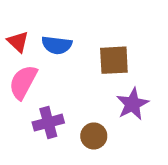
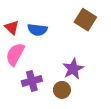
brown square: (114, 60) -> (85, 20), moved, turned 35
purple star: (132, 104) -> (73, 69), moved

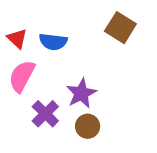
purple star: (73, 69) -> (81, 93), moved
purple cross: (32, 81) -> (45, 114), turned -30

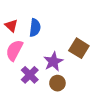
brown square: (120, 28) -> (79, 48), moved
blue semicircle: (53, 42) -> (35, 28), turned -90

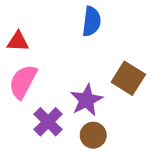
red triangle: (11, 26) -> (18, 41), turned -40
blue semicircle: (35, 28) -> (92, 21), moved

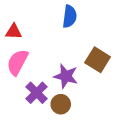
purple star: (87, 100) -> (66, 76), turned -30
brown circle: (93, 135) -> (61, 104), moved

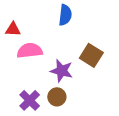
pink semicircle: (17, 62) -> (30, 51), moved, turned 55
purple cross: (37, 93) -> (30, 100), moved

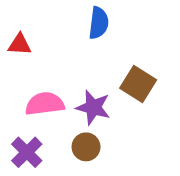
pink semicircle: (30, 51) -> (45, 104), moved
purple cross: (30, 100) -> (27, 152), moved

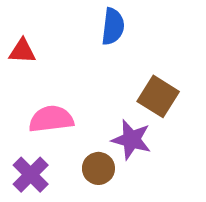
purple star: (93, 107) -> (131, 140), moved

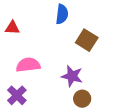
brown square: (158, 96) -> (87, 40), moved
brown circle: (98, 168) -> (82, 99), moved

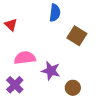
red triangle: (12, 28) -> (11, 25), turned 40
purple star: (72, 76) -> (51, 71), moved

